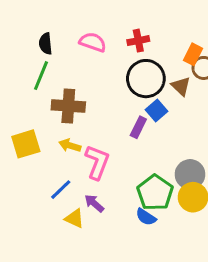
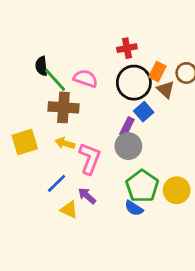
pink semicircle: (93, 42) -> (86, 78), moved
black semicircle: (46, 44) -> (41, 66), moved
orange rectangle: (193, 54) -> (157, 72), moved
green line: (41, 76) -> (55, 80), moved, turned -64
gray circle: (190, 174) -> (128, 146), moved

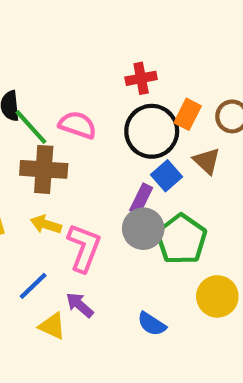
brown triangle: (166, 90) -> (207, 161), moved
green pentagon: (142, 186) -> (181, 239), moved

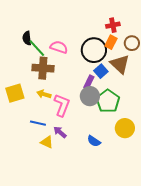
red cross: (141, 78) -> (113, 25), moved
brown triangle: (207, 161) -> (120, 64), size x1.5
blue line: (33, 286) -> (38, 123), turned 56

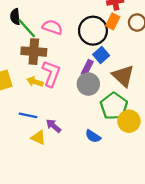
brown triangle: (120, 64) -> (123, 76), moved
green pentagon: (108, 101) -> (114, 106), moved
pink L-shape: (62, 105) -> (51, 74), moved

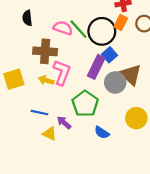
green line: (27, 28) -> (78, 29), moved
purple rectangle: (87, 68) -> (96, 67), size x1.5
gray circle: (88, 84) -> (115, 83), moved
green pentagon: (114, 106) -> (85, 104), moved

